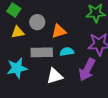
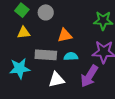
gray circle: (37, 22) -> (46, 12), moved

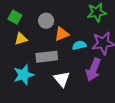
gray circle: (46, 12) -> (46, 21), moved
cyan semicircle: (71, 56) -> (79, 45), moved
white triangle: (56, 80) -> (62, 79), turned -48

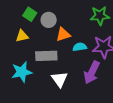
green square: (15, 17) -> (30, 14), moved

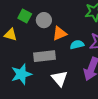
yellow triangle: (22, 36) -> (11, 35), moved, turned 32

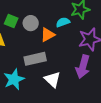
cyan semicircle: (77, 45) -> (63, 22), moved

